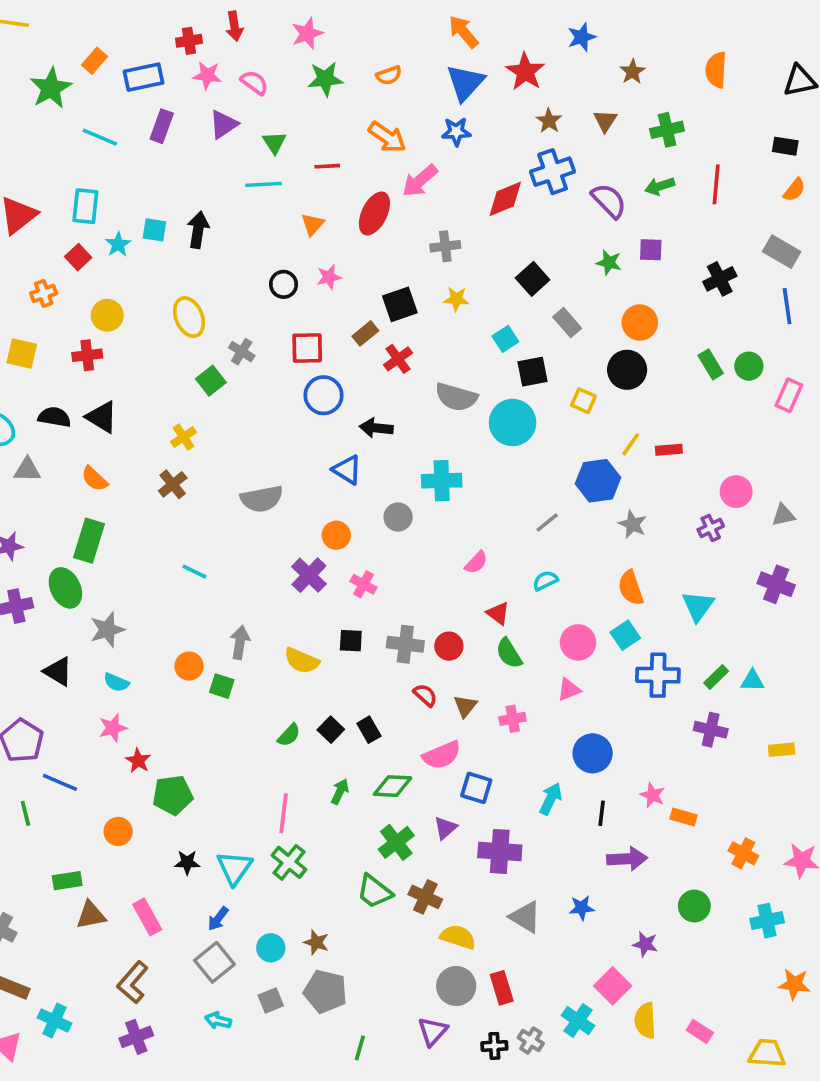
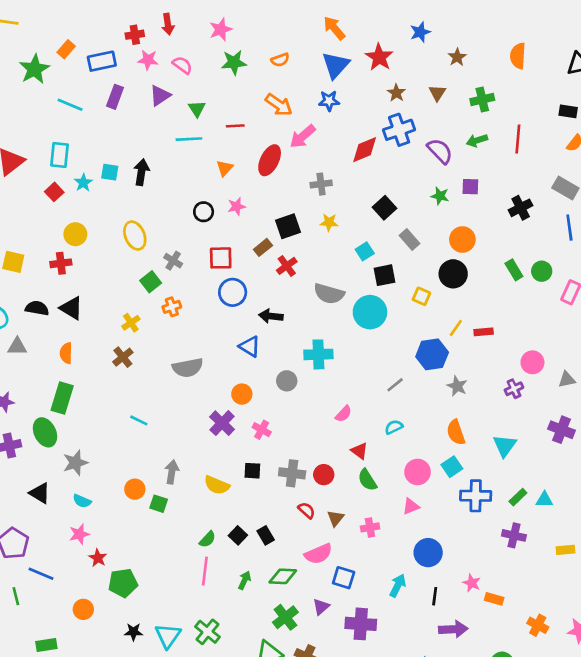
orange cross: (44, 293) -> (172, 307), moved
orange semicircle: (94, 479) -> (66, 353), turned 48
pink line: (284, 813) -> (205, 571), moved

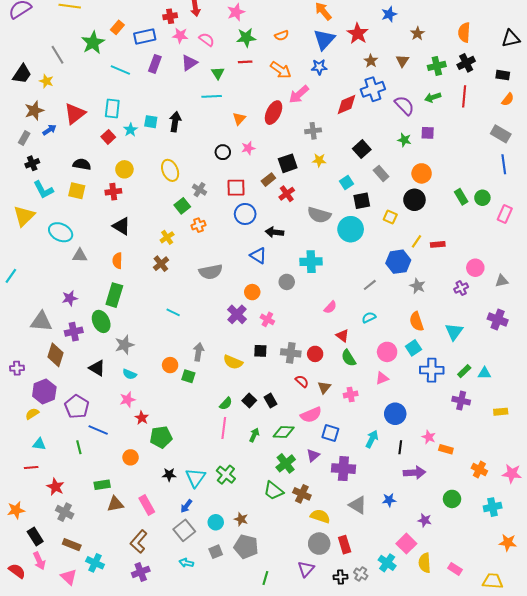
red line: (235, 126) -> (245, 62), moved
black cross: (521, 208) -> (466, 63), moved
black semicircle: (37, 308) -> (82, 164), moved

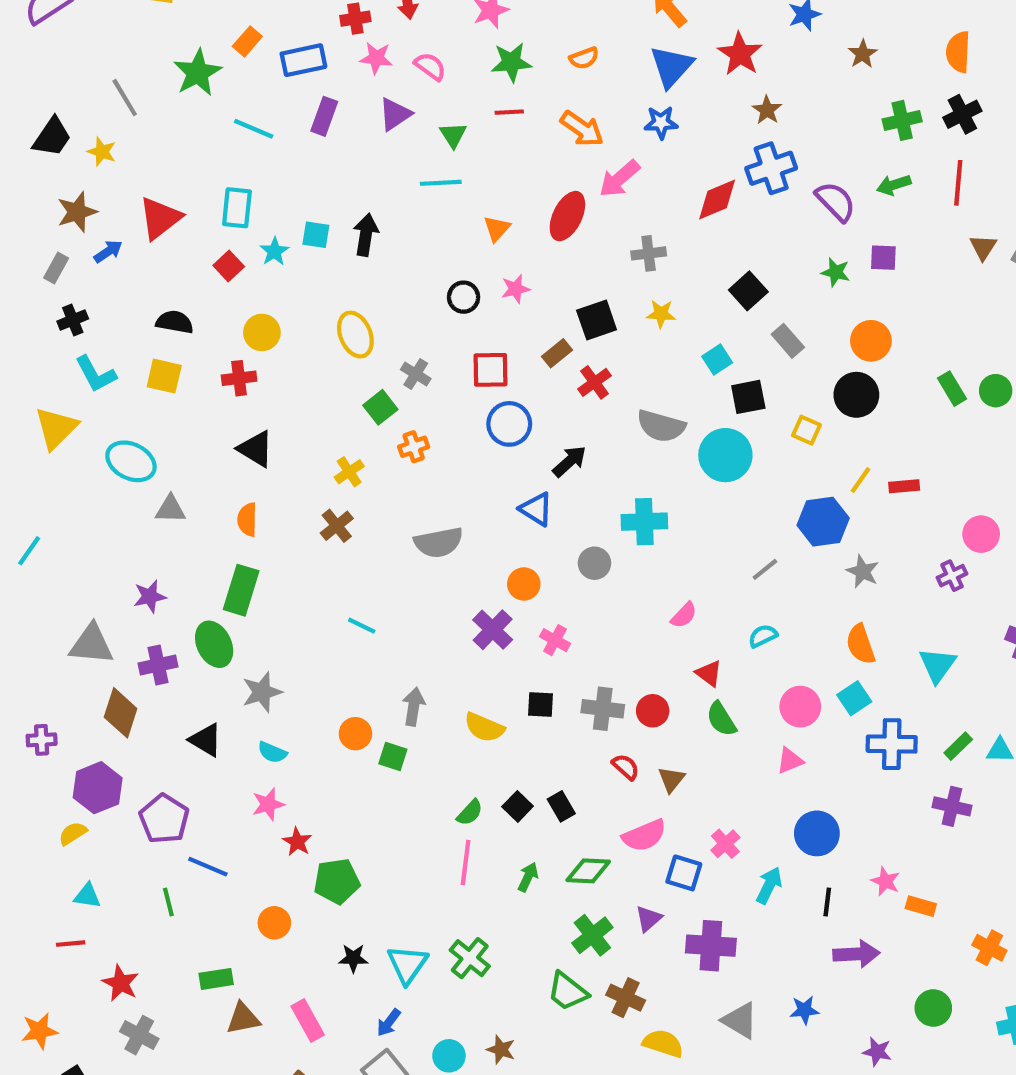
brown triangle: (402, 61) -> (983, 247), moved
black arrow: (275, 232) -> (570, 461), turned 132
pink cross: (351, 394) -> (725, 844), moved, turned -32

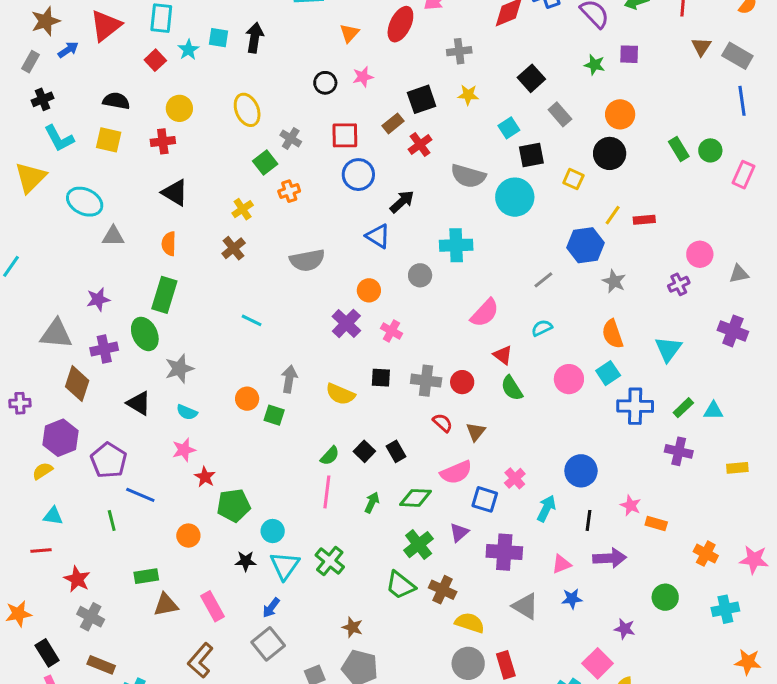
pink semicircle: (684, 615) -> (485, 313), size x1.5
pink triangle: (790, 761) -> (561, 564), moved
cyan circle: (449, 1056) -> (273, 531), moved

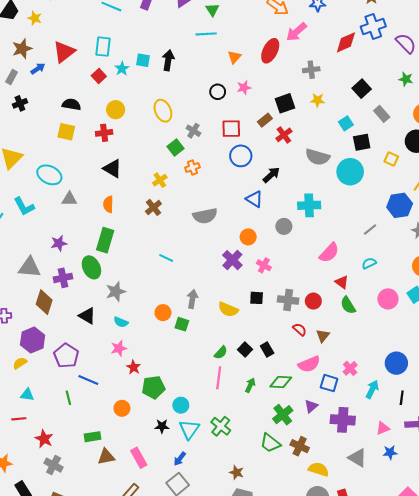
cyan L-shape: (59, 138) -> (24, 206), moved

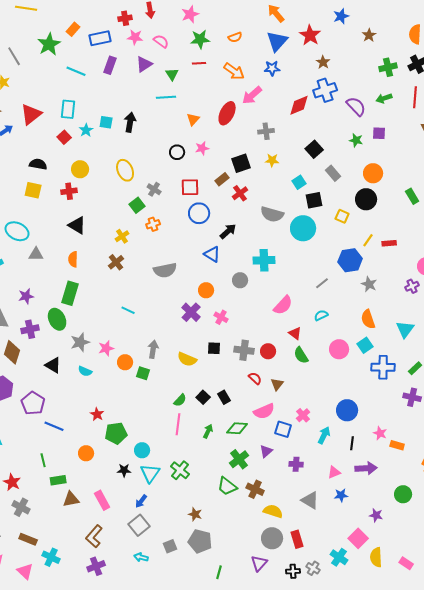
pink star: (119, 348) -> (106, 348), moved
green line: (68, 398) -> (43, 460), moved
purple cross: (343, 420) -> (296, 464), size x0.6

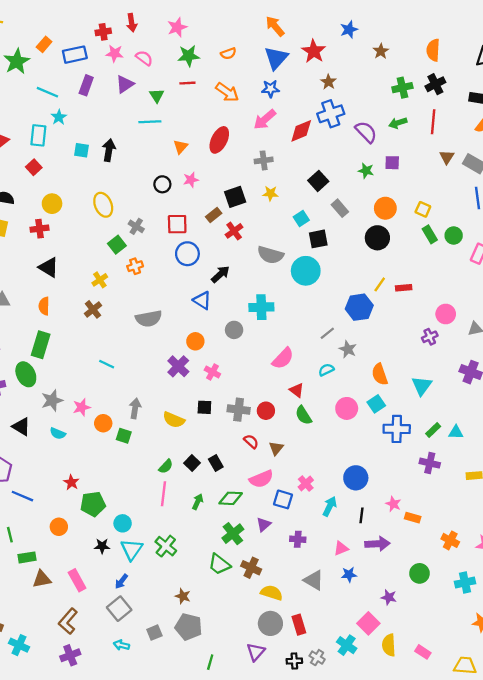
pink arrow: (252, 95) -> (265, 119), moved
cyan star: (86, 130) -> (59, 117), moved
yellow square: (342, 216) -> (423, 209), moved
gray star: (369, 284) -> (348, 349), moved

